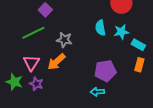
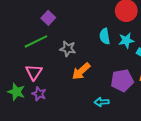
orange arrow: (56, 62) -> (81, 71), moved
purple pentagon: (105, 71) -> (122, 80), moved

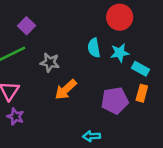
cyan arrow: (102, 102) -> (91, 136), moved

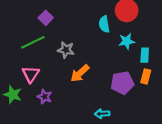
cyan semicircle: (94, 48) -> (104, 24), moved
cyan rectangle: (141, 69) -> (145, 55), turned 64
purple star: (15, 117) -> (45, 97), moved

